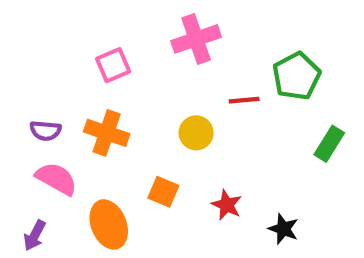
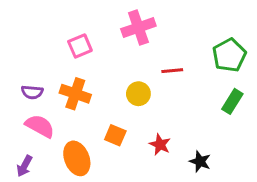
green pentagon: (296, 76) -> (229, 55), moved

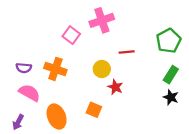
pink square: (80, 46) -> (71, 35), moved, turned -30
orange square: (115, 135) -> (94, 110), moved
red star: (160, 145) -> (115, 87), moved
black star: (200, 161) -> (171, 97), moved

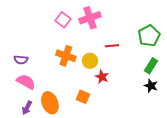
pink square: (71, 35) -> (63, 20), moved
orange cross: (55, 69) -> (66, 56), moved
purple arrow: (18, 122) -> (27, 108), moved

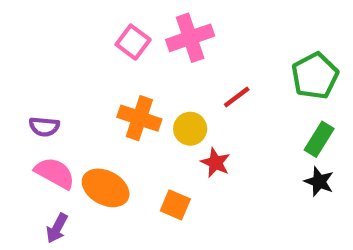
red line: (112, 46) -> (237, 97), turned -32
orange ellipse: (50, 103) -> (106, 188), moved, turned -40

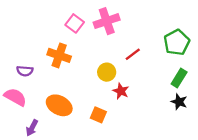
orange cross: (139, 118) -> (59, 55), moved
pink semicircle: (55, 173) -> (15, 97), moved

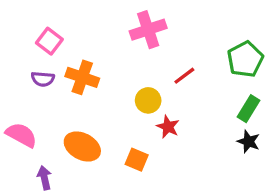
pink square: (75, 23) -> (49, 41), moved
purple semicircle: (25, 71) -> (43, 79), moved
purple arrow: (32, 128) -> (44, 178), turned 140

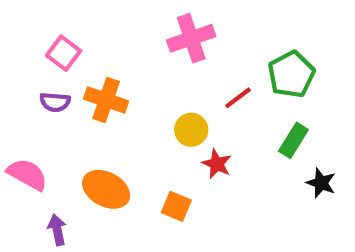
green pentagon: (245, 59) -> (291, 74), moved
green rectangle: (249, 109) -> (293, 140), moved

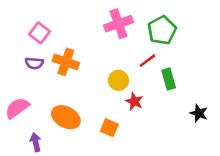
green pentagon: (291, 74) -> (162, 30), moved
green rectangle: (293, 140) -> (169, 79), moved, turned -48
pink semicircle: (27, 174) -> (17, 108), turned -65

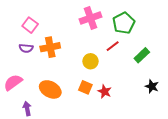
orange cross: (66, 62) -> (50, 47), turned -30
green rectangle: (169, 79) -> (142, 55), moved, turned 63
red star: (134, 101) -> (105, 91), moved
orange square: (109, 128) -> (85, 87), moved

